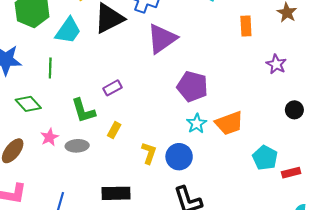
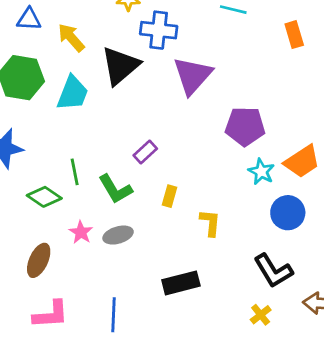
green line: (50, 68) -> (75, 172), moved
yellow rectangle: (114, 130) -> (170, 196), moved
blue circle: (179, 157) -> (288, 213), moved

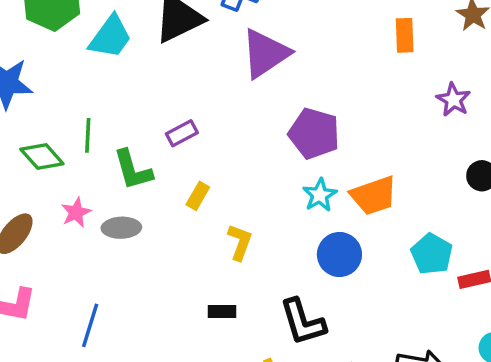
black rectangle: (181, 283) -> (222, 312), moved, size x0.6

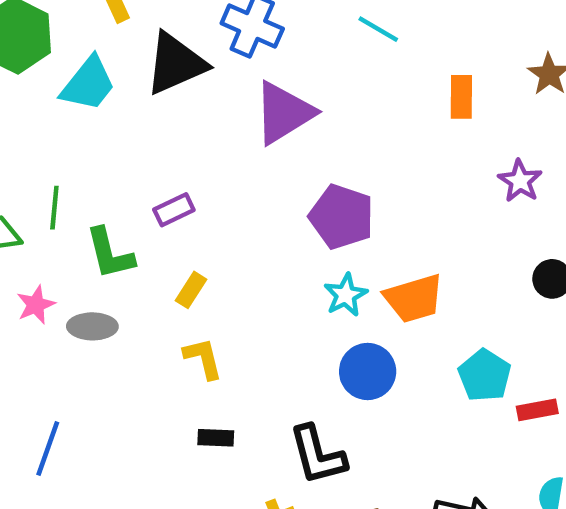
yellow L-shape: (240, 242) -> (203, 358), moved, turned -36

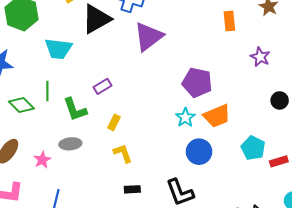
cyan trapezoid: (88, 84) -> (58, 49), moved, turned 64
purple pentagon: (342, 217) -> (197, 82), moved
pink star: (36, 305) -> (42, 160), moved

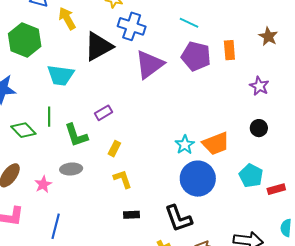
purple pentagon: (197, 82) -> (196, 56), moved
black circle: (280, 100) -> (259, 128), moved
blue circle: (199, 152) -> (198, 179), size x1.4

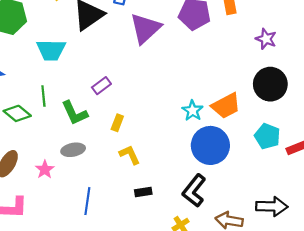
black circle: (259, 128) -> (270, 84), size x1.8
black L-shape: (178, 218) -> (194, 191), turned 64
blue line: (56, 226) -> (87, 201), moved

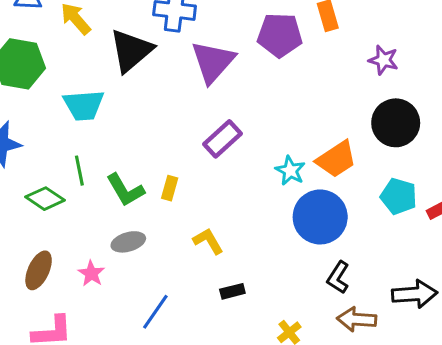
purple rectangle: (101, 86) -> (223, 139), moved, size x1.4
yellow rectangle: (117, 123) -> (170, 188), moved
black L-shape: (194, 191) -> (338, 277), moved, size x0.7
blue line: (87, 201) -> (155, 312), turned 32

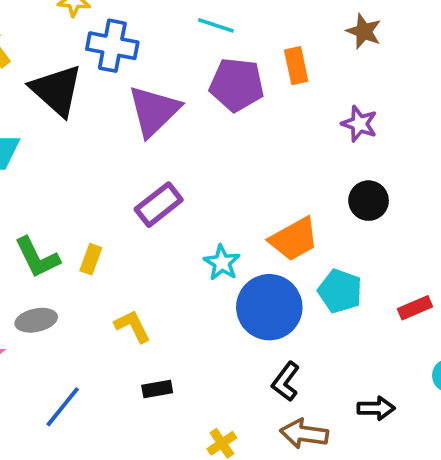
black triangle: (131, 51) -> (57, 90), turned -42
black circle: (396, 123) -> (369, 201), size x0.7
cyan star: (290, 171) -> (222, 263), moved
cyan pentagon: (399, 196) -> (340, 291), moved
black arrow: (415, 294) -> (376, 408), size x0.7

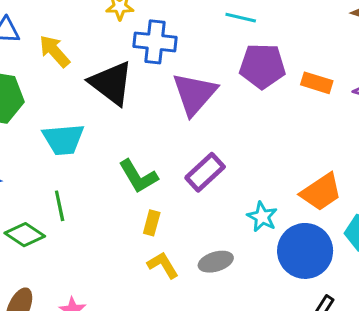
orange rectangle: (296, 66) -> (317, 83), moved, turned -56
green L-shape: (37, 257) -> (138, 176), moved
gray ellipse: (36, 320) -> (216, 262), moved
yellow L-shape: (132, 326) -> (163, 265), moved

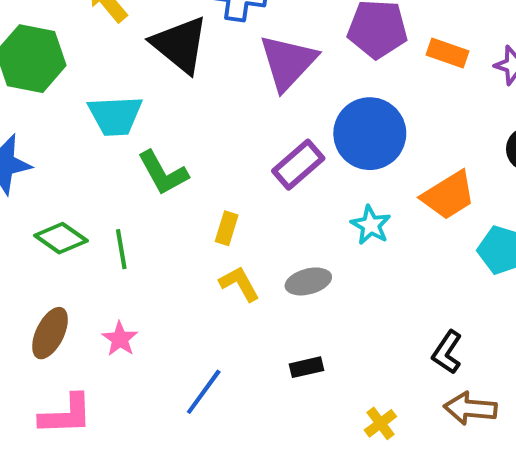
green L-shape: (138, 176) -> (163, 173), moved
green line: (60, 206) -> (121, 249), moved
blue circle: (305, 251) -> (370, 134), moved

